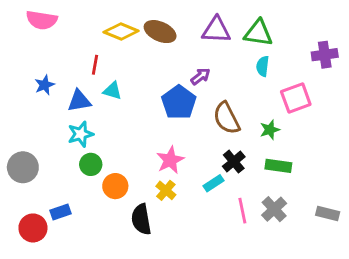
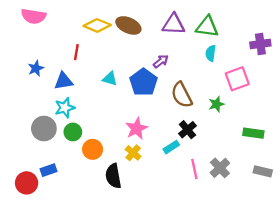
cyan triangle: (112, 91) -> (110, 79), moved
green rectangle: (278, 166) -> (253, 133), moved
gray circle: (23, 167) -> (44, 129), moved

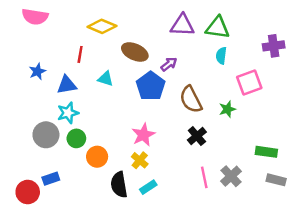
brown ellipse: (128, 25) -> (135, 52), moved
cyan triangle: (110, 79) -> (106, 79), moved
green rectangle: (253, 133) -> (266, 152), moved
cyan rectangle: (171, 147) -> (148, 187), moved

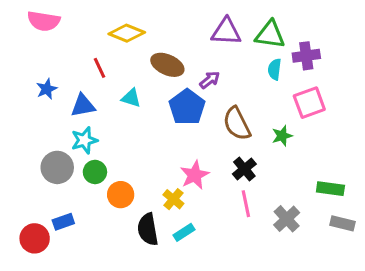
purple cross: (274, 46) -> (306, 56), moved
red line: (80, 54) -> (99, 68), turned -35
pink star: (143, 135) -> (195, 175), moved
pink line: (204, 177) -> (246, 204), moved

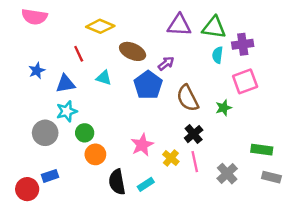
green circle: (95, 172) -> (85, 133), moved
pink star: (195, 175) -> (142, 145), moved
yellow cross: (173, 199) -> (171, 158), moved

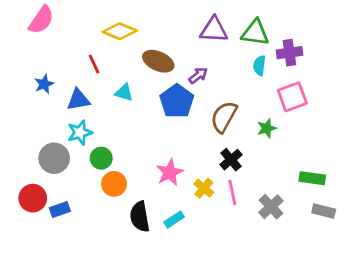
pink semicircle: (34, 17) -> (41, 20), turned -65
brown semicircle: (188, 98) -> (224, 117), turned 56
red circle: (27, 189) -> (33, 198), moved

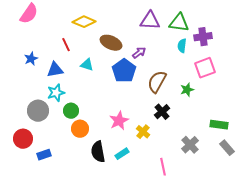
pink line: (232, 192) -> (163, 167), moved
blue rectangle: (60, 210) -> (44, 155), moved
gray rectangle: (324, 211) -> (227, 148), turned 35

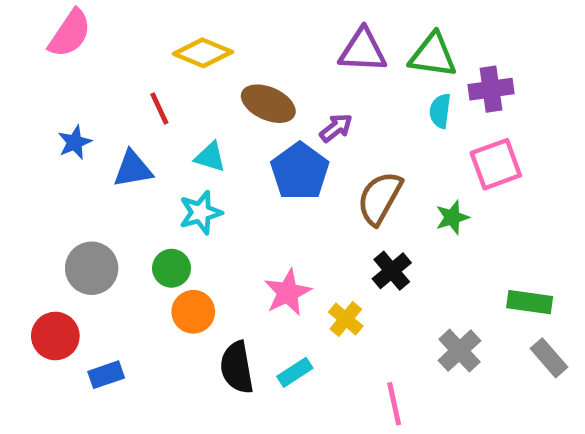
cyan star: (56, 93) -> (201, 213), moved

